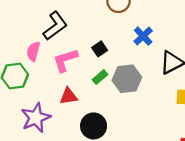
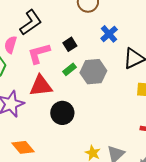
red triangle: (69, 96) -> (41, 86), size x1.4

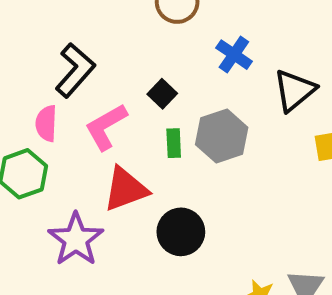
green rectangle: (69, 69) -> (174, 143), turned -40

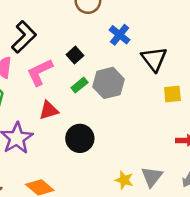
black triangle: (294, 90) -> (154, 59), turned -32
green rectangle: (174, 143) -> (80, 85), turned 49
red triangle: (126, 189) -> (49, 110), size x0.7

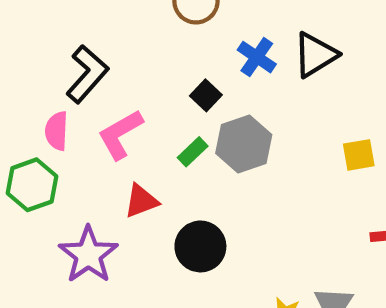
black square: (75, 55) -> (206, 95), moved
black triangle: (154, 59) -> (315, 55), moved, turned 40

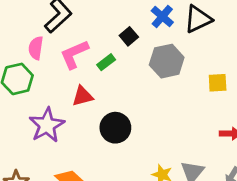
gray hexagon: (244, 144) -> (167, 61), moved
green rectangle: (193, 152) -> (106, 62), moved

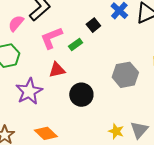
pink semicircle: (36, 48) -> (16, 23), moved, turned 30
gray hexagon: (167, 61) -> (125, 75), moved

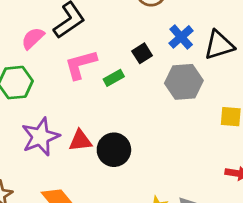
red triangle: (57, 70) -> (80, 141), moved
gray hexagon: (125, 75) -> (184, 82), moved

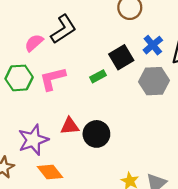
black square: (142, 53) -> (121, 57), size x1.5
pink L-shape: (81, 65) -> (53, 79), moved
purple star: (40, 137) -> (33, 140), moved

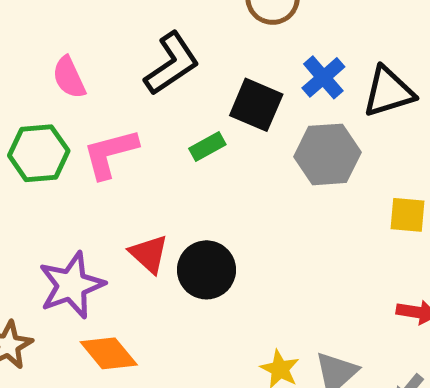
black L-shape: (63, 29) -> (172, 64), moved
pink semicircle: (34, 43) -> (69, 77), turned -72
black square: (121, 57) -> (256, 105), turned -35
red triangle: (70, 126) -> (149, 254), turned 48

